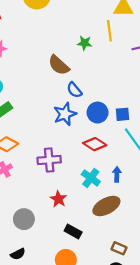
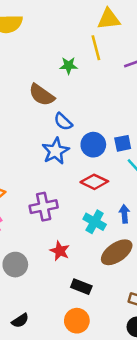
gray circle: (24, 219) -> (15, 265), moved

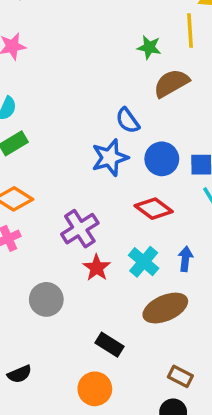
brown semicircle: (42, 95) -> (171, 83), moved, turned 104
purple cross: (44, 207) -> (80, 229), turned -32
red star: (60, 251) -> (97, 268), moved
gray circle: (15, 265) -> (46, 299), moved

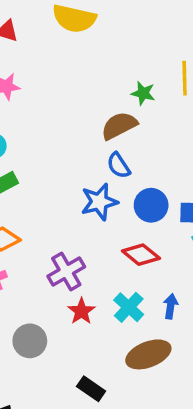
brown semicircle: (171, 83) -> (119, 126), moved

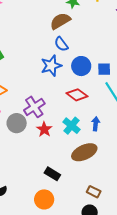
gray circle: (30, 341) -> (17, 123), moved

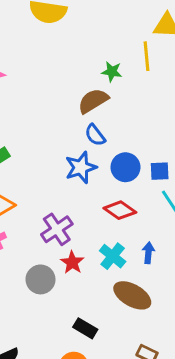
gray circle: (17, 123) -> (40, 279), moved
brown ellipse: (84, 152) -> (132, 295), turned 55

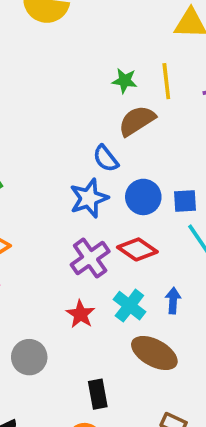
yellow line: (146, 56) -> (166, 81), moved
brown semicircle: (93, 101) -> (137, 121), moved
purple cross: (57, 229) -> (90, 258), moved
gray circle: (40, 279) -> (29, 357), moved
black rectangle: (85, 328) -> (98, 394), turned 50

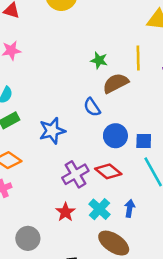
green star: (125, 81) -> (99, 60), moved
blue star: (89, 198) -> (52, 131), moved

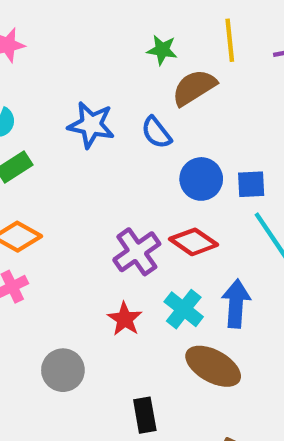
blue star: (52, 131) -> (91, 125), moved, turned 30
blue arrow: (130, 208) -> (236, 304), size x1.5

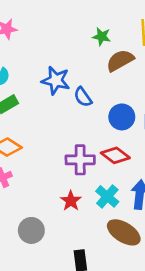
blue semicircle: (156, 133) -> (83, 97), moved
purple cross: (137, 252) -> (80, 160), turned 32

